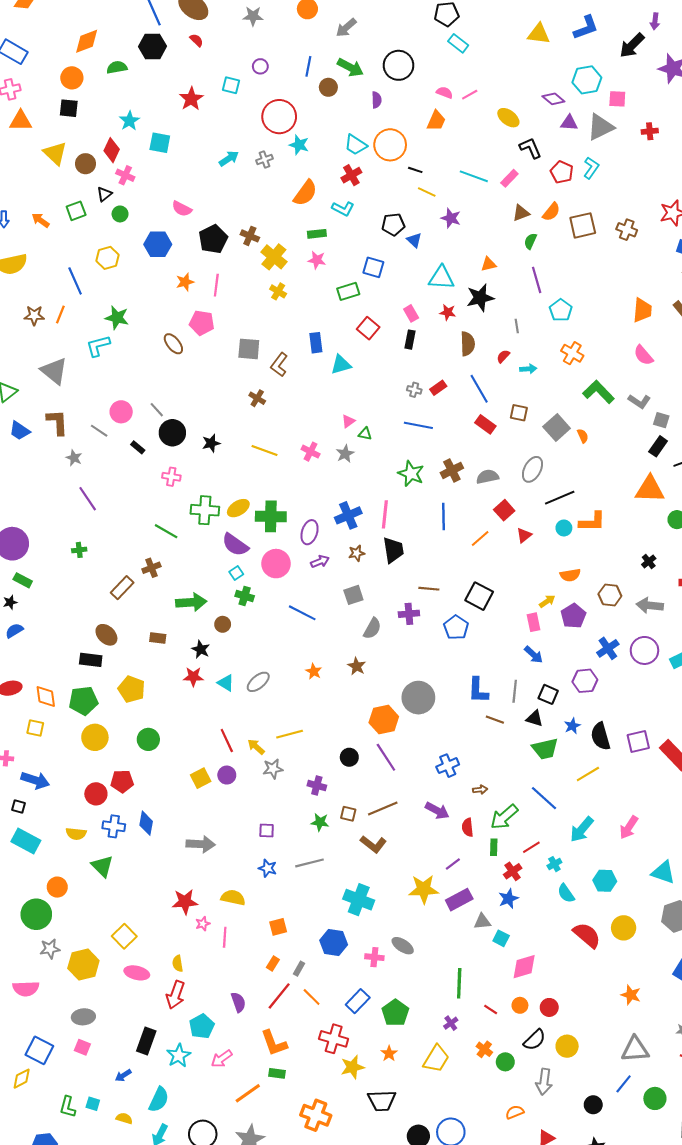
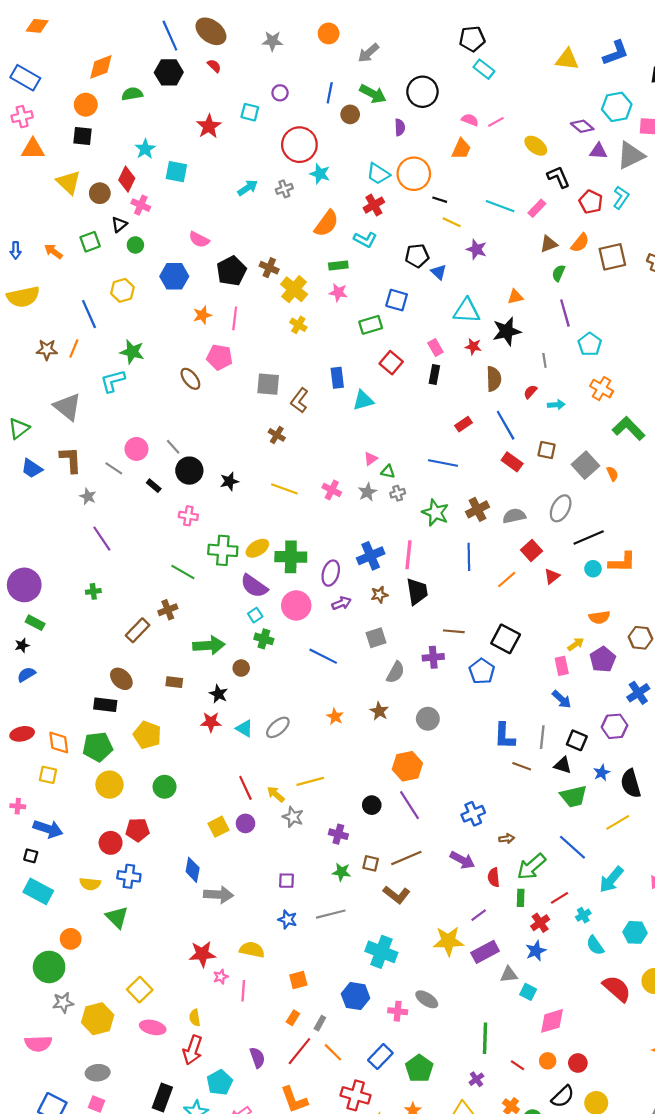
gray cross: (414, 390) -> (398, 493), moved, turned -32
gray circle: (418, 698) -> (428, 719), moved, size x0.7
gray star: (273, 769) -> (293, 817), turned 30
blue diamond: (146, 823) -> (193, 870), moved

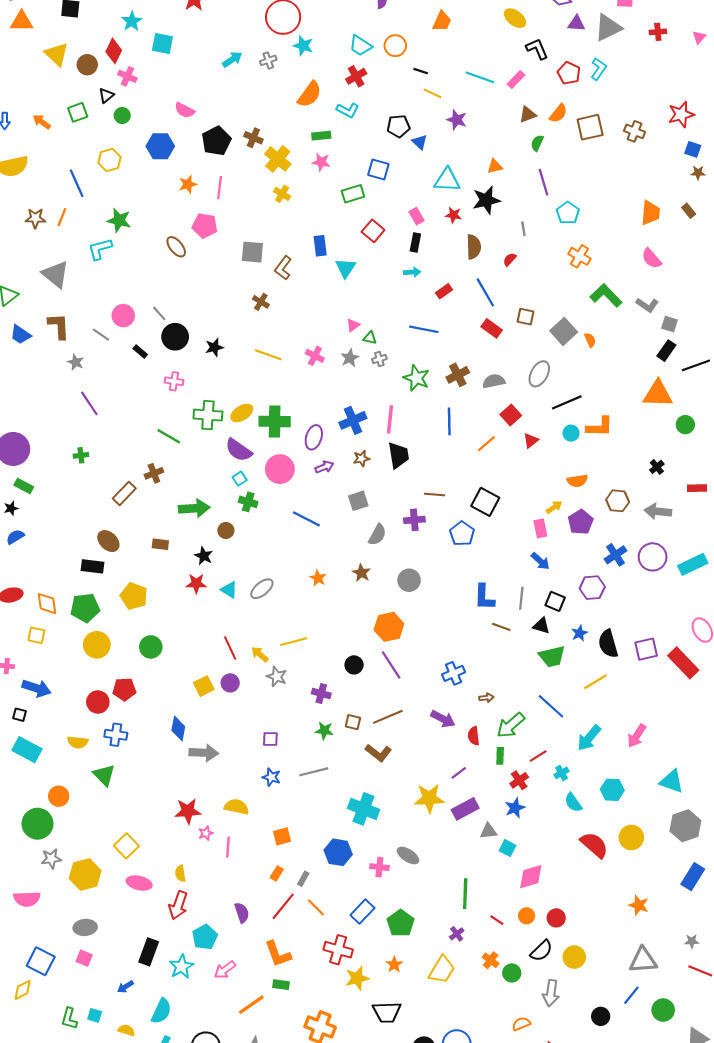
orange circle: (414, 174) -> (395, 46), size x0.7
cyan triangle: (363, 400) -> (346, 268), turned -40
cyan arrow: (556, 405) -> (412, 272), moved

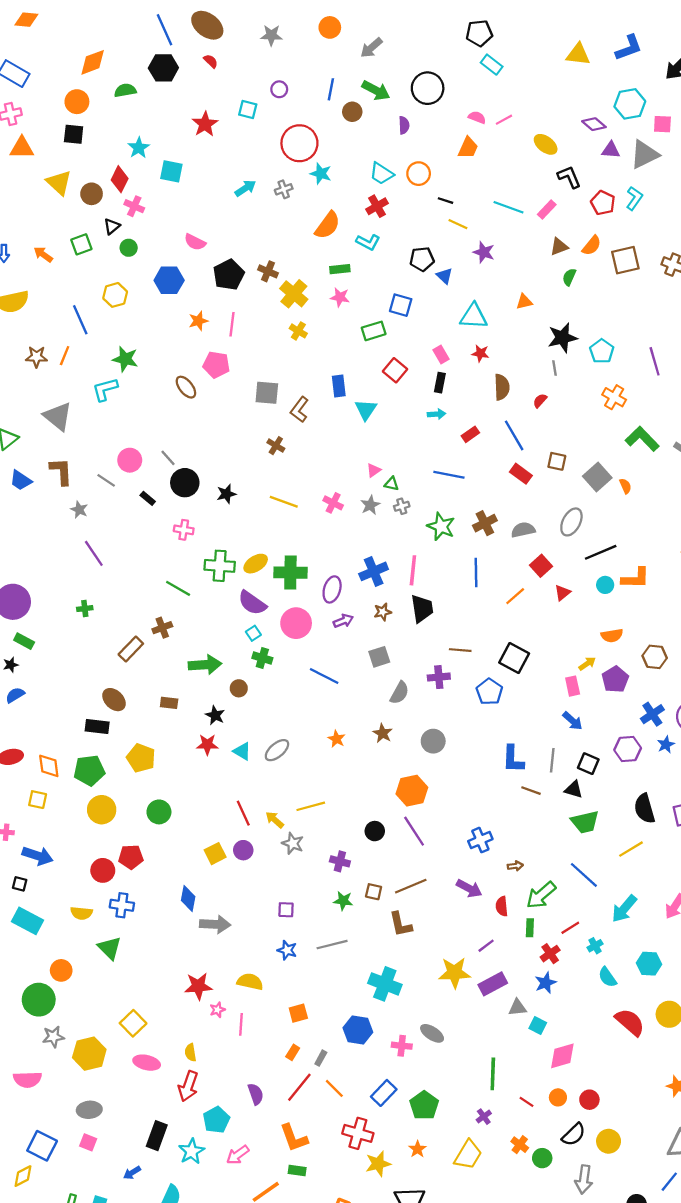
purple line: (544, 182) -> (655, 361), moved
black star: (486, 200) -> (562, 338), moved
blue star: (579, 633) -> (666, 745), moved
brown L-shape: (378, 753) -> (401, 924), turned 40

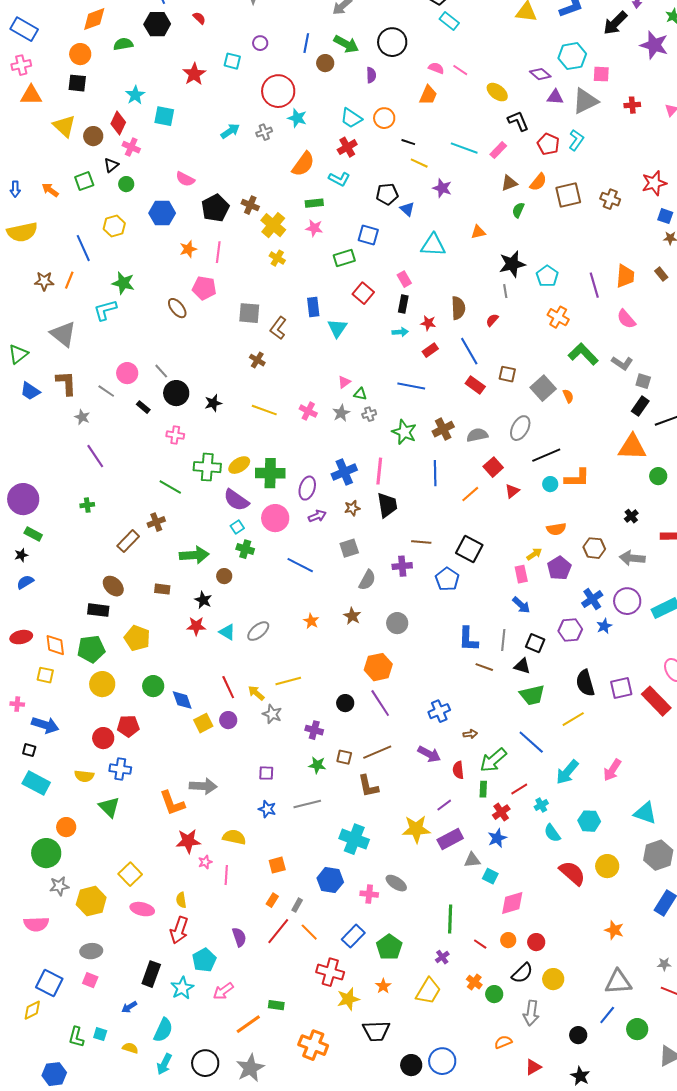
pink line: (504, 120) -> (460, 70), turned 63
red star: (480, 353) -> (428, 323), moved
blue diamond: (188, 898) -> (182, 700), moved, turned -30
orange L-shape: (294, 1138) -> (172, 803), moved

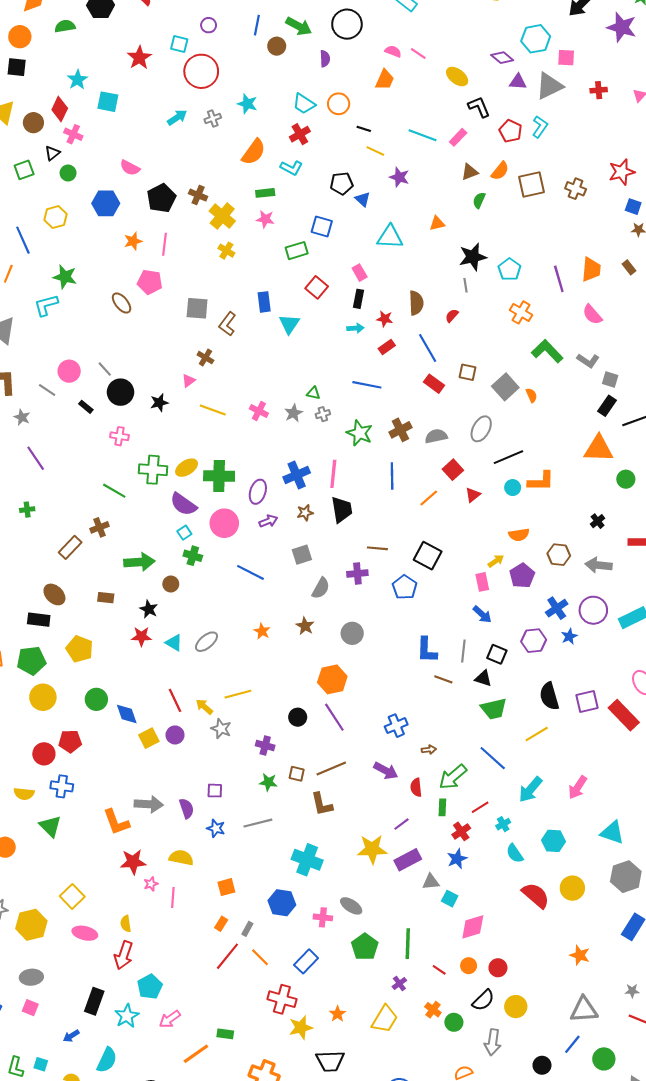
red circle: (278, 91) -> (201, 71), moved
pink triangle: (344, 382) -> (189, 381), moved
purple semicircle: (239, 937) -> (187, 808), moved
green pentagon: (389, 947) -> (365, 947), moved

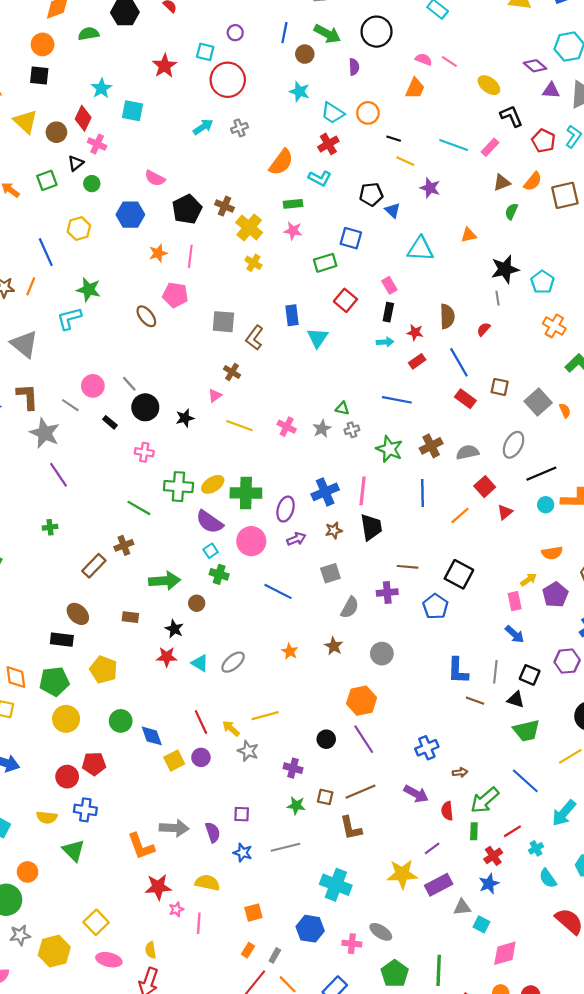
cyan star: (247, 104) -> (299, 92), moved
gray star: (22, 417) -> (45, 433), size x1.8

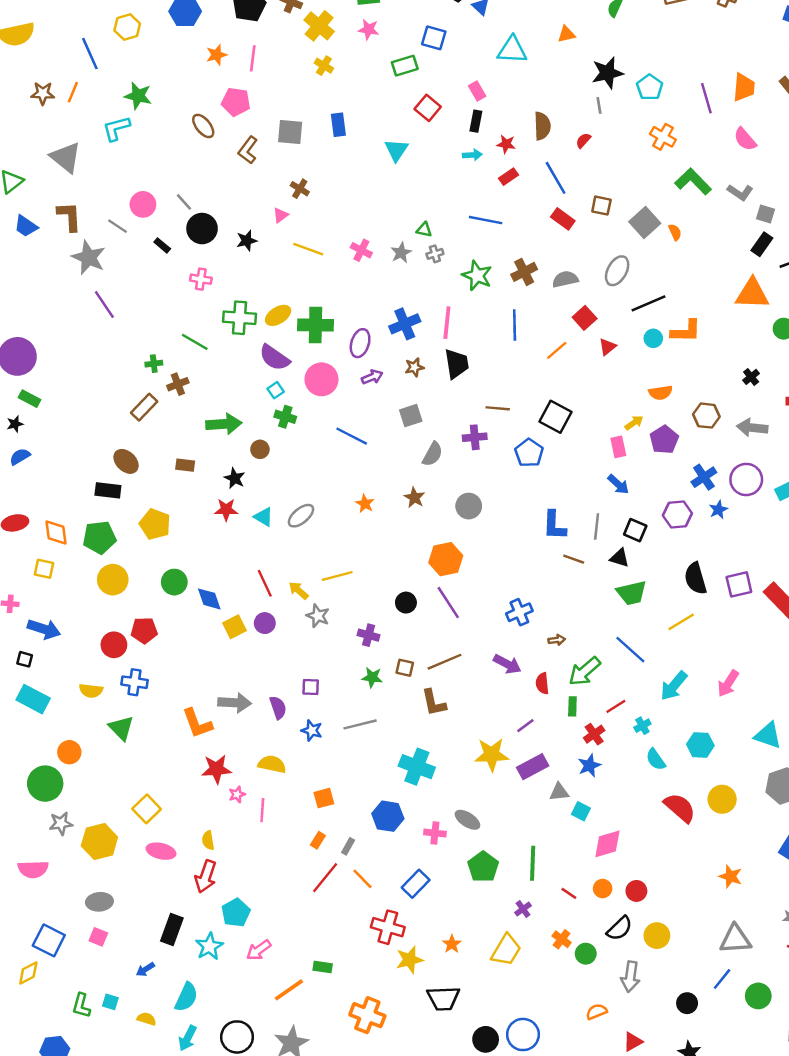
blue rectangle: (292, 315) -> (338, 125), moved
brown L-shape: (254, 338) -> (248, 150), moved
green cross: (50, 527) -> (154, 364), moved

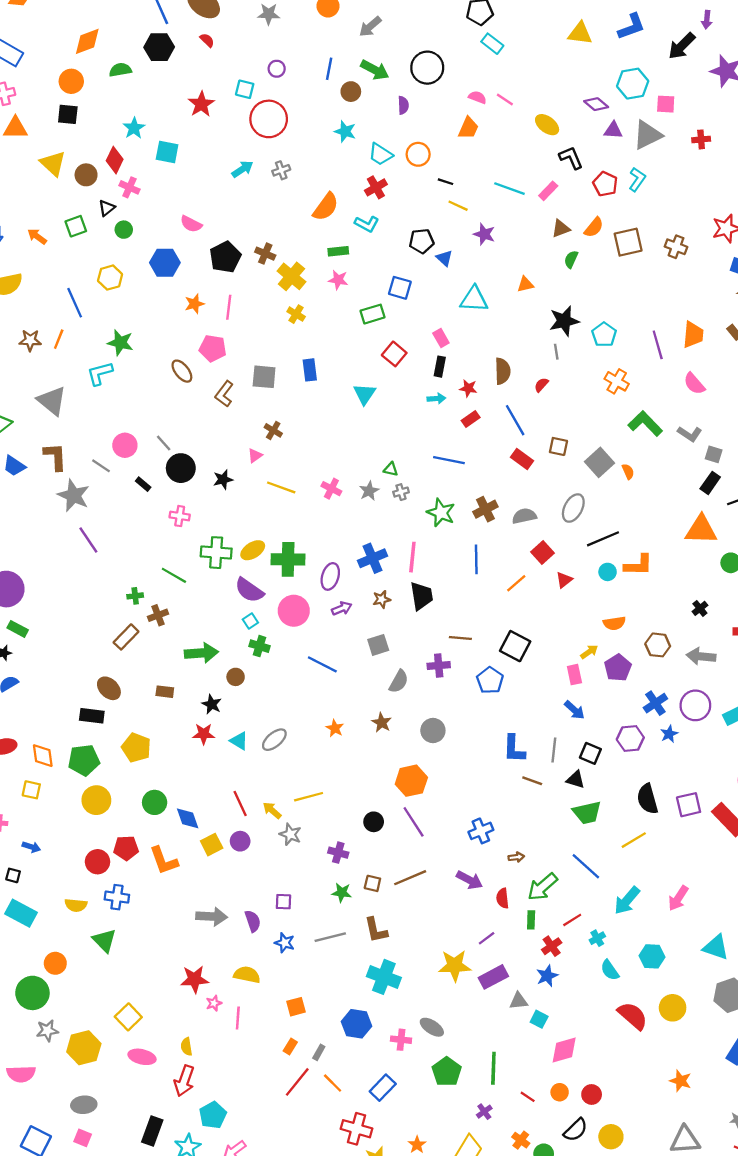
blue arrow: (44, 629) -> (31, 847), size x0.6
brown L-shape: (434, 703) -> (376, 930), moved
orange L-shape: (197, 723) -> (164, 861), moved

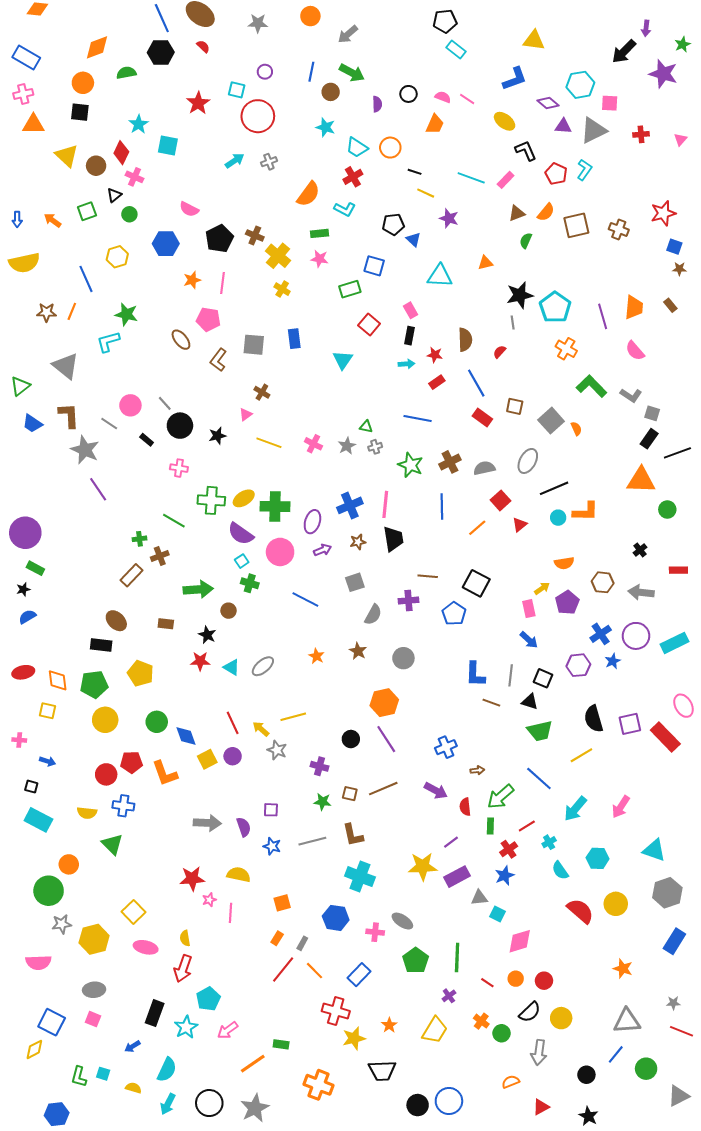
blue L-shape: (631, 27) -> (515, 79), moved
black circle: (427, 68) -> (408, 94), moved, size x0.6
cyan pentagon: (604, 335) -> (555, 307), size x1.4

